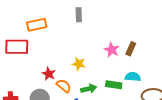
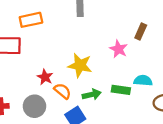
brown rectangle: (131, 49) -> (141, 32), moved
yellow star: (79, 64) -> (80, 65), size x1.5

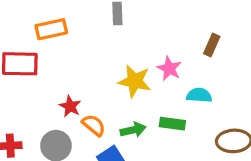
brown rectangle: (141, 32) -> (212, 45), moved
yellow star: (80, 65) -> (135, 81), moved
cyan semicircle: (143, 81) -> (199, 95), moved

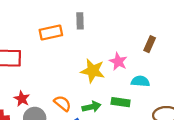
orange rectangle: (51, 29) -> (51, 33), moved
red star: (70, 106) -> (22, 99), moved

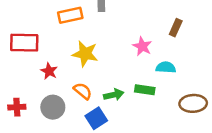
yellow star: (93, 71) -> (85, 54), moved
red star: (22, 99) -> (49, 71), moved

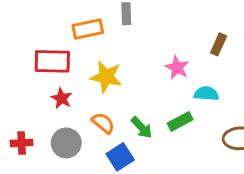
red rectangle: (24, 43) -> (52, 61), moved
green rectangle: (145, 90) -> (180, 121), turned -36
green arrow: (114, 95) -> (142, 128), turned 60

